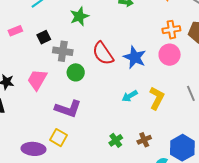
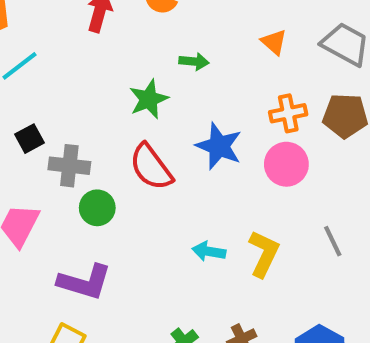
green star: (79, 16) -> (149, 99), moved
blue star: (135, 57) -> (219, 146), moved
cyan arrow: (130, 96) -> (209, 251), turned 42

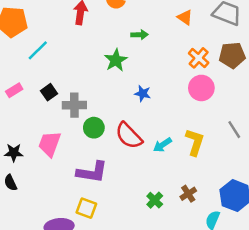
orange cross: (288, 113) -> (199, 58), turned -30
blue star: (219, 146) -> (143, 93), moved, size x0.6
red semicircle: (151, 167) -> (129, 136), moved
cyan arrow: (209, 251) -> (162, 145), turned -36

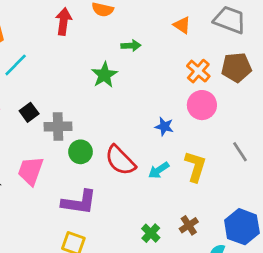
blue star: (143, 93) -> (164, 126), moved

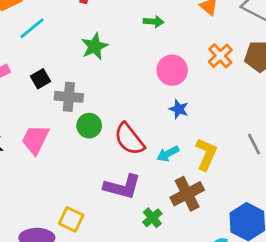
green star: (104, 75) -> (95, 46), moved
pink circle: (202, 105) -> (172, 70), moved
purple L-shape: (79, 202) -> (122, 187), moved
brown cross: (189, 225) -> (187, 194), moved, size x1.6

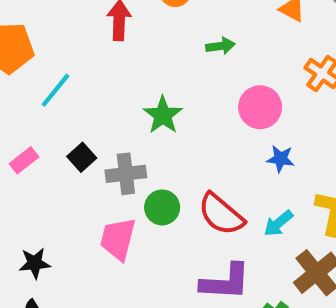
green star: (95, 46) -> (163, 115), moved
pink trapezoid: (35, 139) -> (118, 239), moved

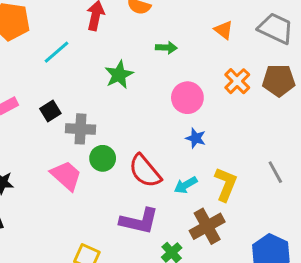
cyan line: (55, 90) -> (56, 52), moved
green star: (163, 115) -> (119, 75), moved
pink trapezoid: (118, 239) -> (66, 176), turned 108

